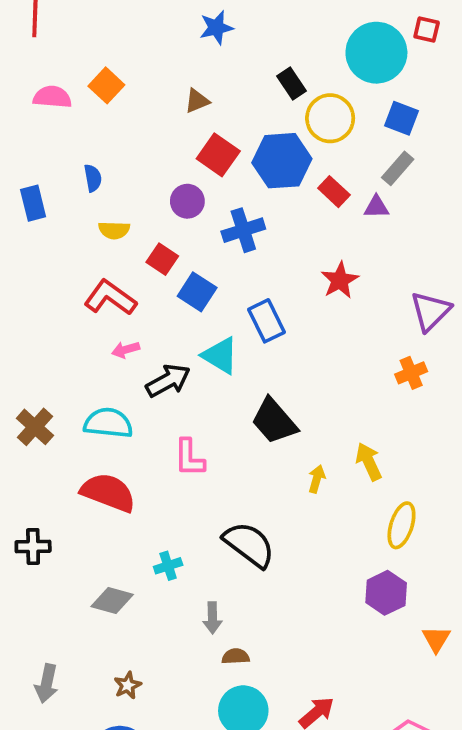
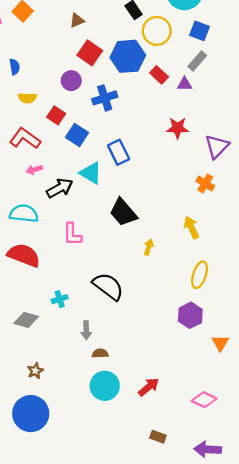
red star: (340, 280) -> (178, 128), moved, turned 30
orange cross: (411, 373) -> (205, 184), turned -36
yellow arrow: (369, 462) -> (191, 227), moved

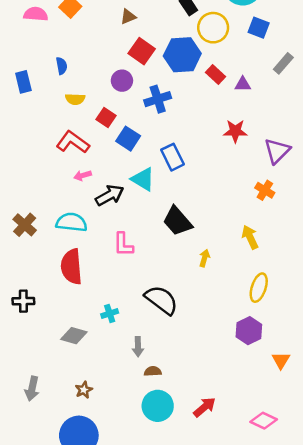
gray rectangle: (197, 61) -> (283, 63), moved
red semicircle: (24, 255) -> (71, 267), turned -116

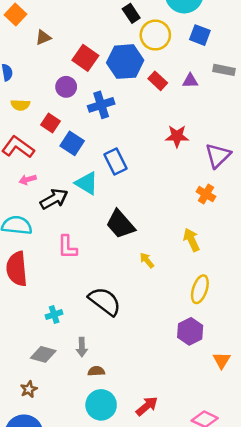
brown triangle: (128, 17) -> (43, 37), moved
gray rectangle: (283, 63) -> (224, 70), turned 60
purple triangle: (243, 84) -> (190, 81), moved
yellow arrow: (204, 258) -> (147, 260), turned -56
gray diamond: (74, 336) -> (43, 354), moved

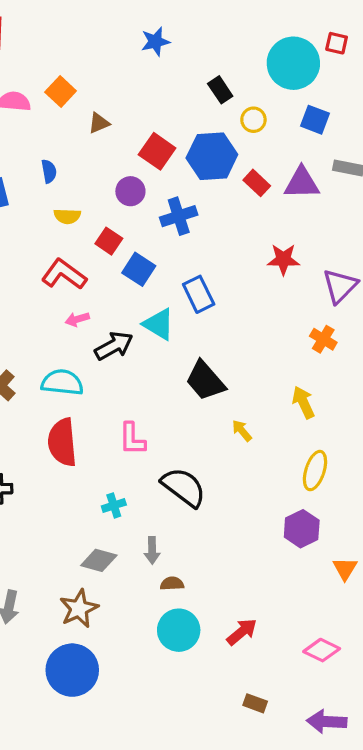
yellow circle: (155, 35) -> (253, 120), size x0.6
purple triangle: (190, 81) -> (302, 183), size x1.6
pink L-shape: (67, 247) -> (132, 439), moved
brown star: (29, 389) -> (79, 609), size x1.6

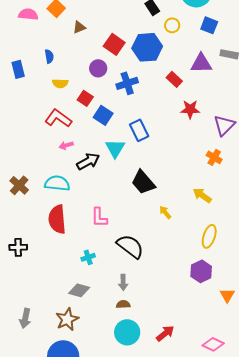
red rectangle: (257, 183) -> (174, 79), moved
cyan triangle: (159, 324) -> (115, 148), turned 30
yellow arrow: (303, 402) -> (202, 195), turned -30
gray arrow: (152, 550) -> (123, 282), moved

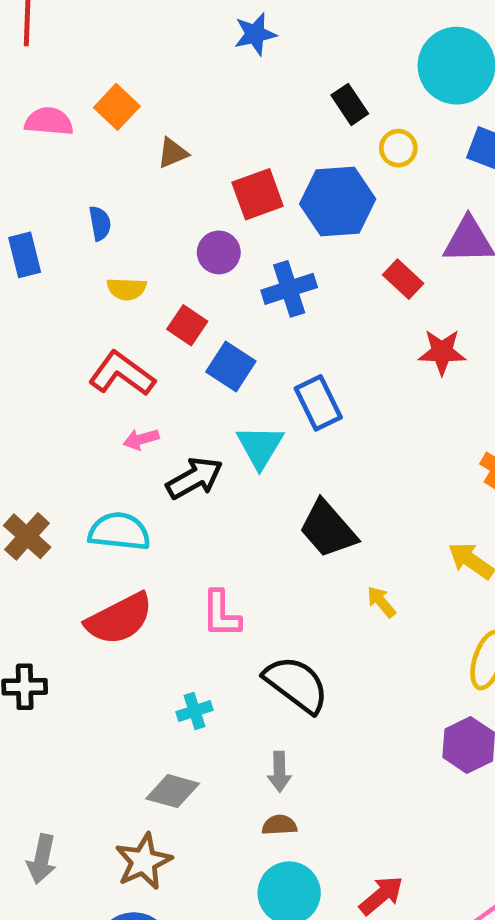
red square: (114, 44) -> (258, 194), turned 35
red semicircle: (57, 219) -> (119, 619), turned -112

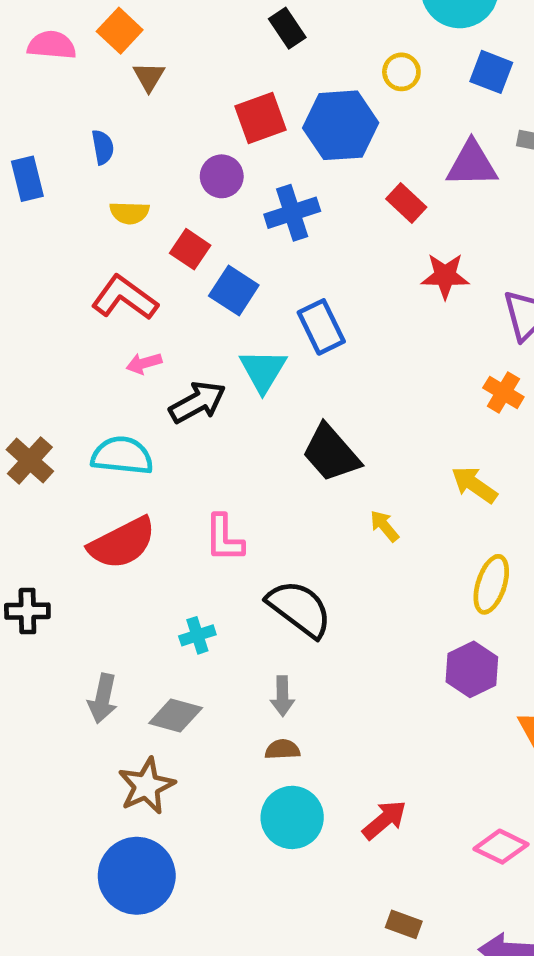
black rectangle: (350, 104) -> (287, 28), moved
brown triangle: (173, 153) -> (149, 77), moved, turned -36
gray arrow: (42, 859) -> (103, 698), moved

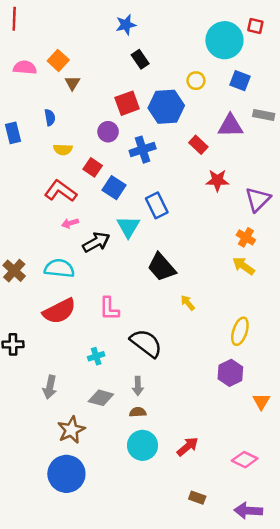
yellow arrow: (474, 485) -> (243, 266), moved
gray diamond: (176, 715) -> (101, 398), moved

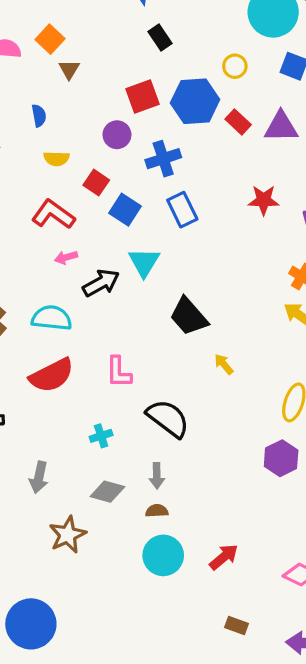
red rectangle: (198, 145) -> (238, 122), moved
blue rectangle: (157, 205) -> (182, 210), moved
blue circle: (66, 474) -> (31, 624), moved

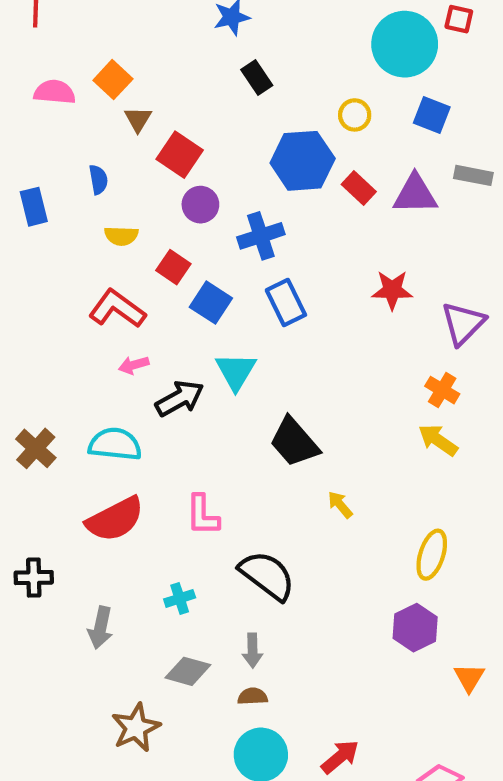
red square: (142, 96) -> (180, 155), moved, turned -36
gray arrow: (39, 477) -> (100, 628), moved

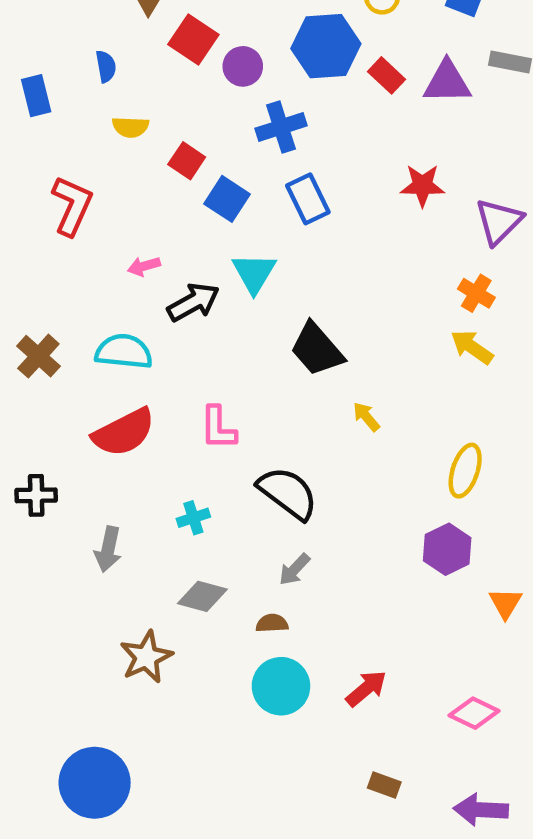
purple circle: (200, 205) -> (243, 66), moved
red L-shape: (117, 309) -> (72, 206), moved, turned 78
gray arrow: (253, 651) -> (294, 569), moved, turned 44

